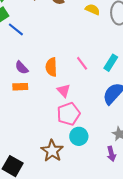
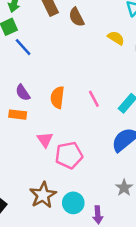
pink triangle: (64, 91) -> (45, 140), moved
cyan circle: (79, 136) -> (73, 203), moved
purple arrow: (111, 154) -> (98, 215), moved

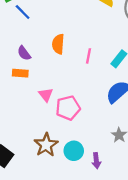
orange semicircle: (57, 97) -> (58, 44), moved
pink line: (94, 99) -> (88, 56), turned 42

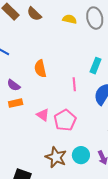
pink line: (88, 56) -> (74, 84), moved

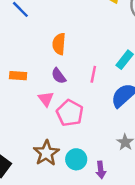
purple semicircle: (14, 85) -> (59, 76), moved
pink pentagon: (65, 120) -> (70, 113), turned -30

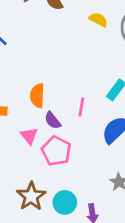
orange semicircle: (59, 44) -> (37, 96), moved
purple semicircle: (59, 76) -> (53, 120), moved

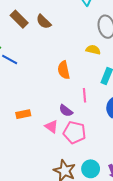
yellow semicircle: (98, 20) -> (93, 50), moved
orange semicircle: (37, 96) -> (64, 70), moved

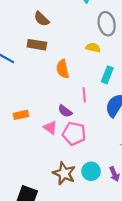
brown rectangle: (19, 19) -> (37, 45), moved, turned -36

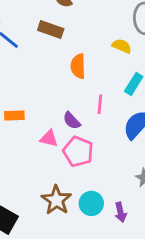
pink triangle: (50, 128) -> (49, 138), turned -32

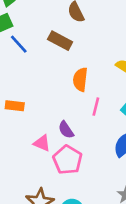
pink line: (100, 104) -> (96, 107), moved
orange rectangle: (14, 116) -> (15, 106), moved

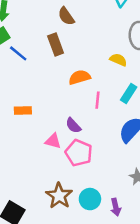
brown rectangle: (60, 41) -> (56, 44), turned 50
orange semicircle: (80, 79) -> (79, 77), turned 75

